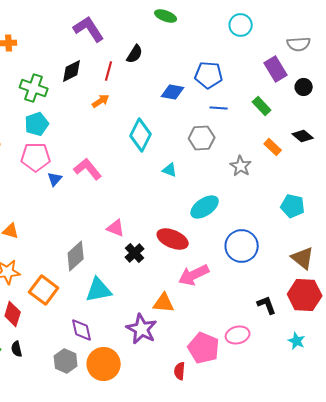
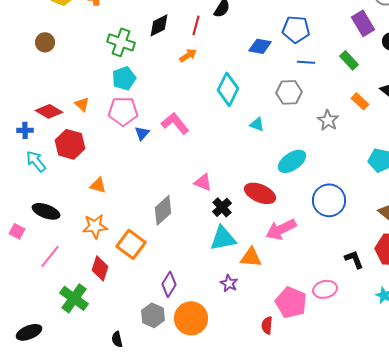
cyan triangle: (99, 290) -> (223, 238), moved
purple star: (142, 329) -> (229, 283), size x0.6
purple diamond: (82, 330) -> (169, 284), turned 45
black semicircle: (17, 349) -> (117, 339), moved

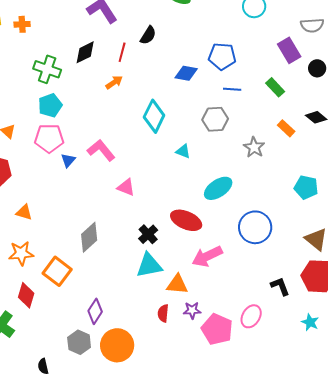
pink triangle: (203, 182) -> (126, 187), moved
purple star: (229, 283) -> (192, 310), moved, turned -30
pink ellipse: (325, 289) -> (251, 316), turned -45
red semicircle: (267, 325) -> (163, 313), moved

